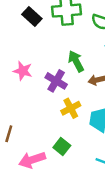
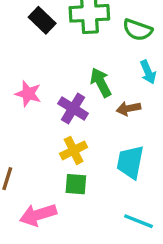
yellow cross: (71, 108) -> (74, 150), moved
green square: (62, 146) -> (76, 184), moved, turned -35

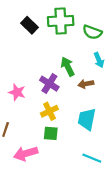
pink star: (28, 94) -> (17, 92), moved

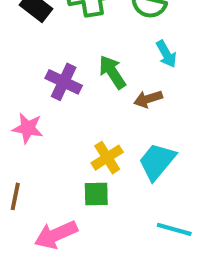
purple cross: (49, 84) -> (64, 82), moved
yellow cross: (49, 111) -> (107, 158), moved
cyan trapezoid: (87, 119) -> (157, 162), turned 35

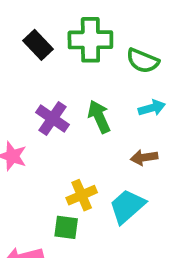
cyan arrow: (166, 54) -> (152, 108), turned -85
brown arrow: (148, 99) -> (144, 157), moved

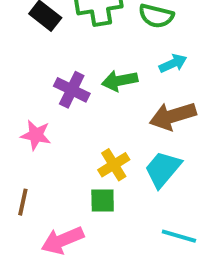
green arrow: (99, 117) -> (120, 81), turned -68
brown arrow: (144, 157) -> (173, 116), size x1.6

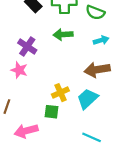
green arrow: (120, 81) -> (63, 35), moved
purple cross: (72, 90) -> (27, 46), moved

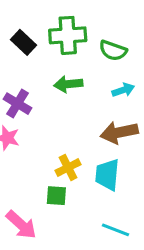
cyan trapezoid: (87, 99) -> (107, 175), turned -40
pink arrow: (26, 131) -> (21, 225), turned -120

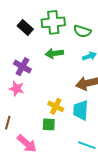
yellow cross: (68, 168) -> (56, 106), turned -35

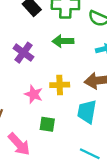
pink star: (17, 89) -> (34, 94), moved
yellow cross: (56, 106) -> (60, 85), moved, turned -35

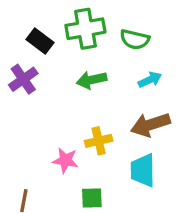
purple cross: (24, 53) -> (23, 79), moved, turned 30

